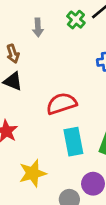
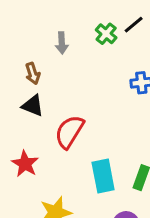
red semicircle: (61, 104) -> (69, 132), moved, turned -40

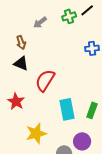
green cross: (106, 34) -> (69, 16), turned 32
gray arrow: (62, 43) -> (40, 22), turned 56

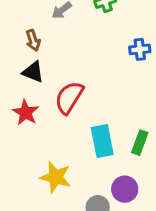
red star: (16, 101) -> (26, 112), moved
yellow star: (36, 133) -> (56, 177), turned 30

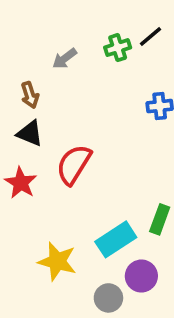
cyan rectangle: (102, 141) -> (116, 239), moved, turned 68

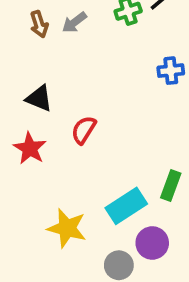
brown arrow: (30, 95) -> (39, 24), moved
red semicircle: (74, 165) -> (84, 130), size x0.7

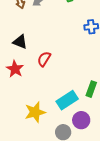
yellow star: (67, 228) -> (35, 112), turned -30

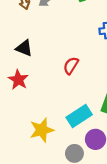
red semicircle: (44, 59) -> (71, 66), moved

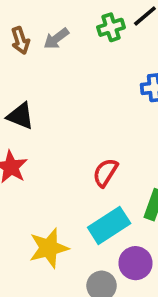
red semicircle: (71, 66) -> (105, 173), moved

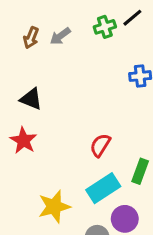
brown arrow: (20, 41) -> (31, 38), turned 40

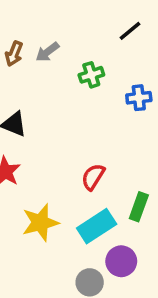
green cross: (105, 27) -> (91, 75), moved
yellow star: (54, 207) -> (40, 223), moved

